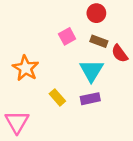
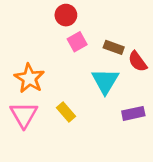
red circle: (96, 13) -> (66, 15), moved
purple rectangle: (90, 99) -> (133, 113), moved
pink triangle: (17, 122) -> (24, 115), moved

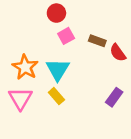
cyan triangle: (105, 81) -> (58, 70), moved
purple rectangle: (133, 113) -> (114, 97), turned -42

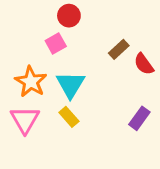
pink square: (66, 36) -> (56, 44), moved
brown rectangle: (97, 41) -> (119, 49), turned -63

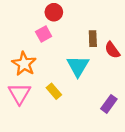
brown rectangle: (119, 49) -> (93, 39), turned -49
cyan triangle: (70, 85) -> (78, 66), moved
purple rectangle: (139, 118) -> (109, 104), moved

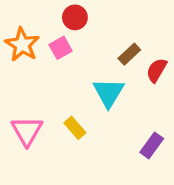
brown rectangle: (93, 39) -> (129, 54), turned 49
red semicircle: (112, 50) -> (157, 70), turned 66
orange star: (24, 64) -> (22, 45), moved

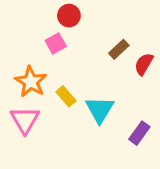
orange star: (22, 45) -> (31, 82), moved
cyan triangle: (109, 93) -> (100, 110), moved
yellow rectangle: (75, 128) -> (66, 96), moved

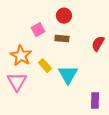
red circle: (69, 16) -> (64, 16), moved
brown rectangle: (119, 49) -> (62, 39), moved, turned 48
purple rectangle: (139, 133) -> (95, 101), moved, turned -35

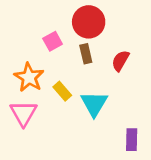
red circle: (64, 16) -> (89, 22), size x1.5
brown rectangle: (62, 39) -> (86, 54), turned 72
red semicircle: (98, 44) -> (120, 61), moved

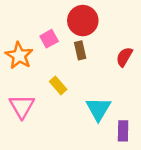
red semicircle: (120, 61) -> (124, 57), moved
orange star: (29, 77) -> (19, 56), moved
cyan triangle: (94, 104) -> (98, 109), moved

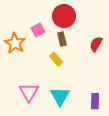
yellow rectangle: (58, 85) -> (56, 59), moved
pink triangle: (22, 106) -> (29, 92), moved
cyan triangle: (98, 109) -> (60, 96), moved

